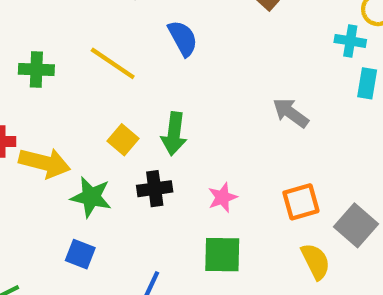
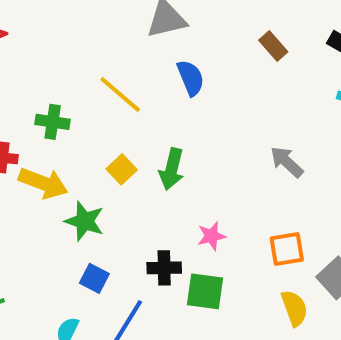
green cross: (36, 70) -> (53, 122), moved
black cross: (155, 189) -> (164, 268), moved
blue square: (80, 254) -> (94, 278), moved

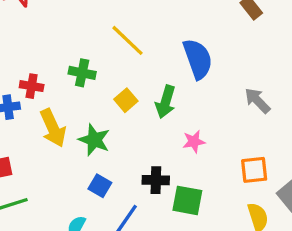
blue semicircle: (191, 78) -> (198, 59), moved, size x1.4
green cross: (53, 122) -> (82, 73), moved
yellow arrow: (43, 183) -> (53, 128), moved, turned 42
pink star: (211, 236) -> (194, 142), moved

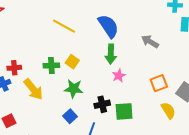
green cross: (82, 73) -> (51, 65), moved
green arrow: (166, 102) -> (111, 54), moved
green star: (94, 140) -> (74, 89), moved
blue square: (100, 186) -> (70, 116), turned 32

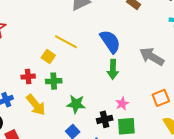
gray arrow: (150, 42) -> (152, 57), size x1.4
yellow square: (72, 62) -> (48, 56), moved
red cross: (14, 68) -> (28, 77), moved
pink star: (119, 76) -> (122, 104), moved

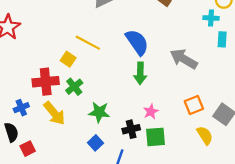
red cross: (28, 77) -> (46, 82), size x1.6
green cross: (54, 81) -> (74, 87), turned -35

